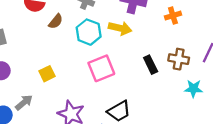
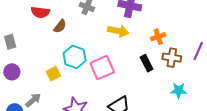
orange cross: (173, 16) -> (158, 37), moved
cyan hexagon: (89, 32) -> (75, 57), moved
cyan star: (193, 89) -> (179, 90), moved

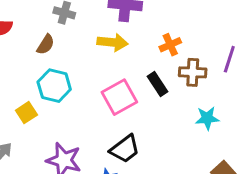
brown semicircle: (60, 26) -> (46, 44), moved
pink square: (102, 68) -> (119, 97), moved

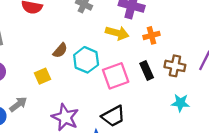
brown semicircle: (46, 44) -> (60, 50), moved
orange cross: (170, 45) -> (152, 35), moved
cyan hexagon: (54, 86) -> (86, 60), moved

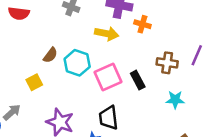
orange cross: (152, 35) -> (142, 24), moved, turned 35
black rectangle: (147, 71) -> (138, 80), moved
black trapezoid: (113, 116) -> (108, 118), turned 115

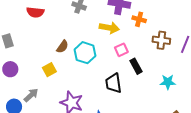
brown cross: (167, 63) -> (161, 40), moved
pink square: (108, 77) -> (121, 50), moved, size x0.6
black trapezoid: (108, 118) -> (113, 83), moved

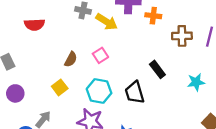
yellow arrow: (109, 28) -> (107, 22), moved, turned 30
pink square: (121, 50) -> (100, 55), moved
cyan hexagon: (85, 53) -> (99, 91), moved

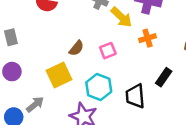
orange cross: (153, 16) -> (148, 38), moved, turned -35
black rectangle: (157, 69) -> (164, 77), turned 60
yellow square: (60, 87) -> (59, 75), size x1.5

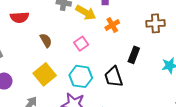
brown semicircle: (76, 48) -> (46, 40), moved, turned -56

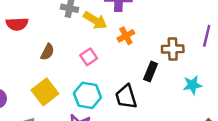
brown cross: (155, 23) -> (173, 49), moved
brown semicircle: (46, 40) -> (47, 52), turned 56

